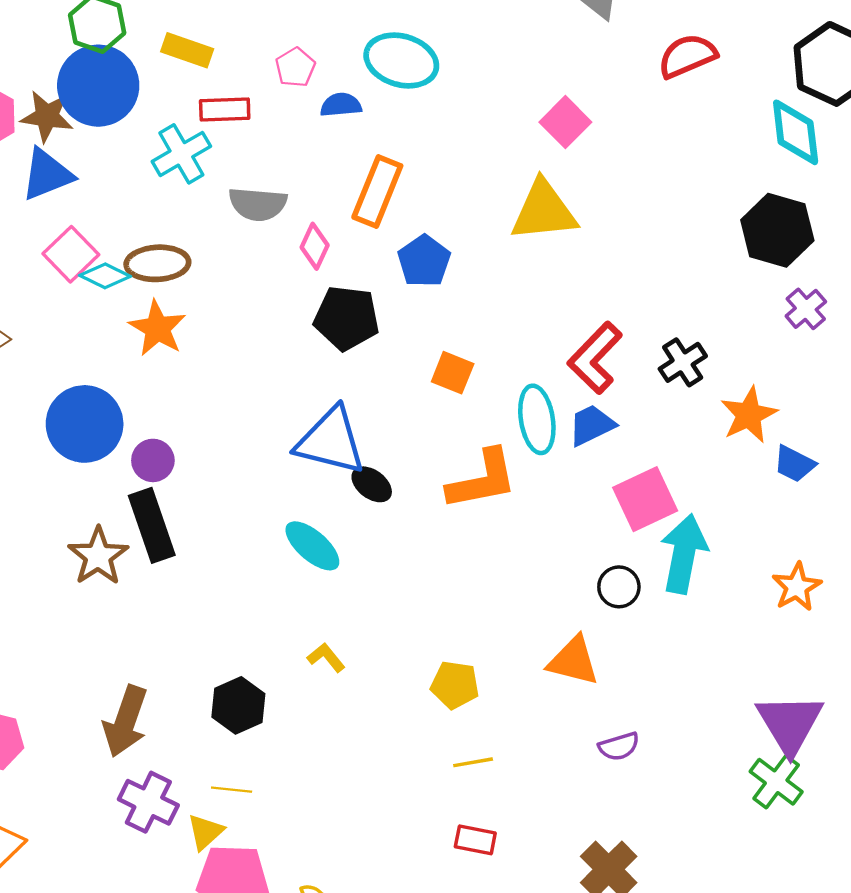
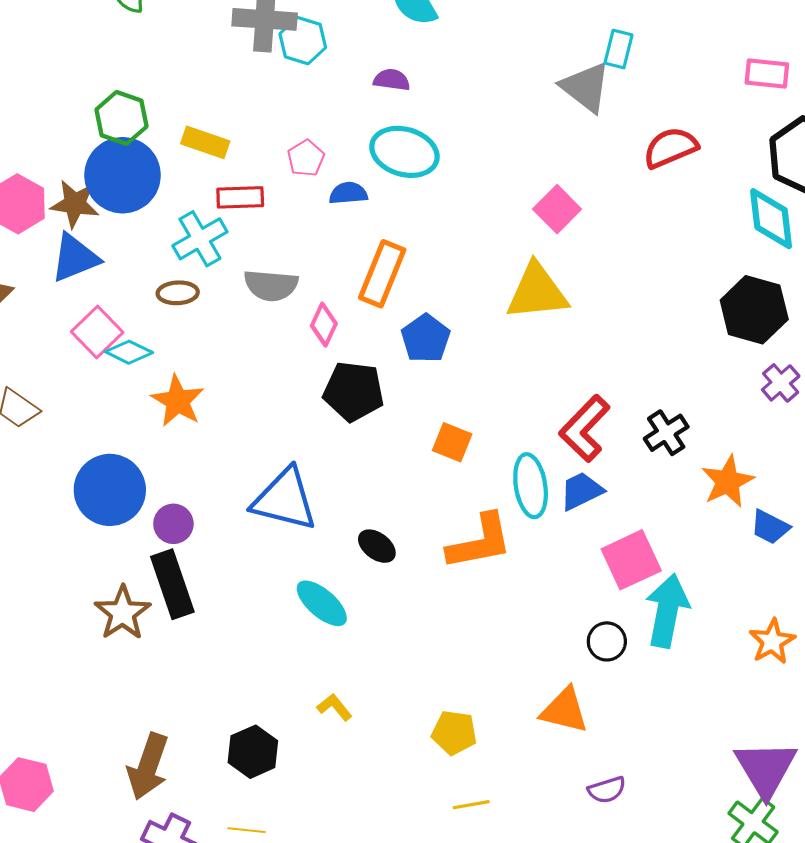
brown ellipse: (157, 263) -> (178, 293), moved, size x0.7
blue triangle: (331, 441) -> (285, 499), moved

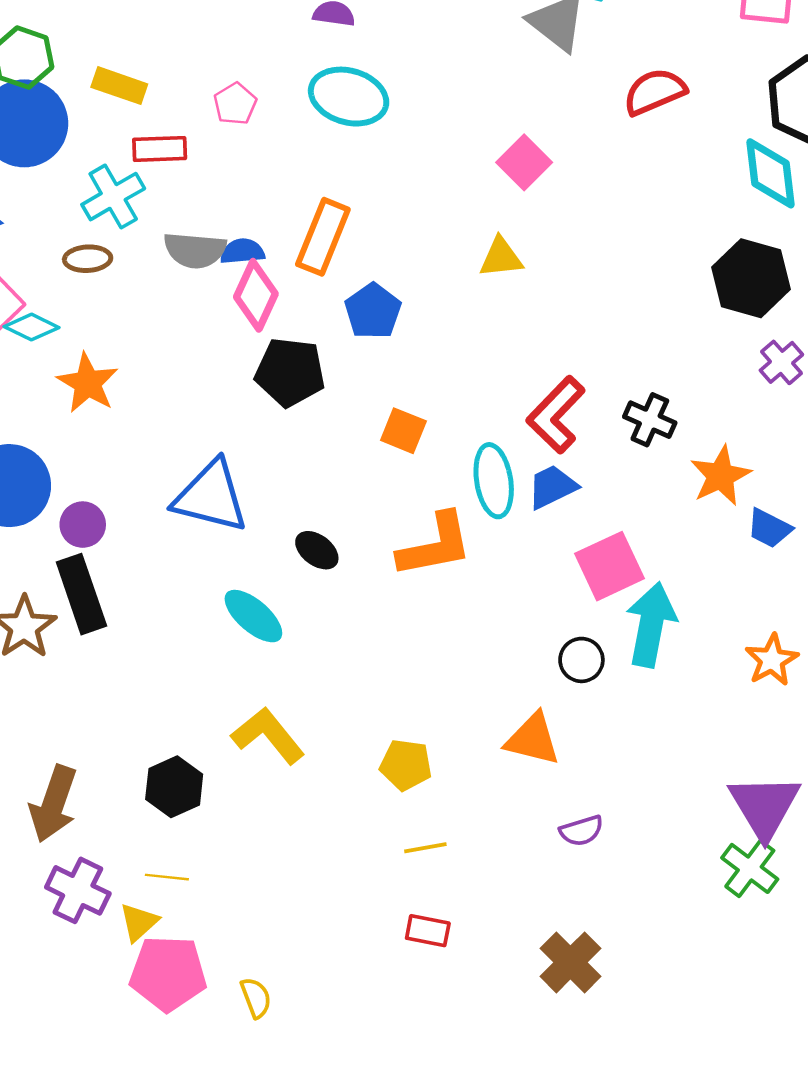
blue semicircle: (348, 193) -> (242, 251), moved
yellow triangle: (537, 292) -> (501, 258), size x0.6
pink diamond: (324, 325) -> (256, 295), size x1.4
black cross: (666, 433) -> (650, 420), turned -33
yellow L-shape: (334, 707) -> (268, 736), size x1.8

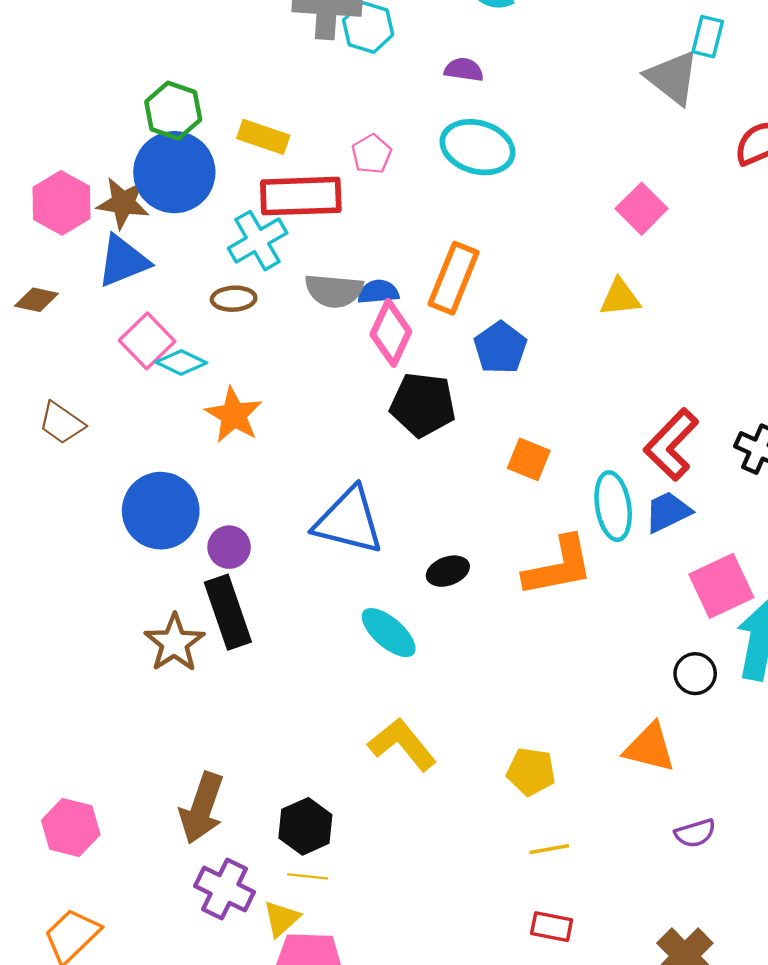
red rectangle: (160, 149) -> (301, 196), size x1.6
black ellipse: (317, 550) -> (448, 571), turned -57
black hexagon: (174, 787) -> (305, 826), moved

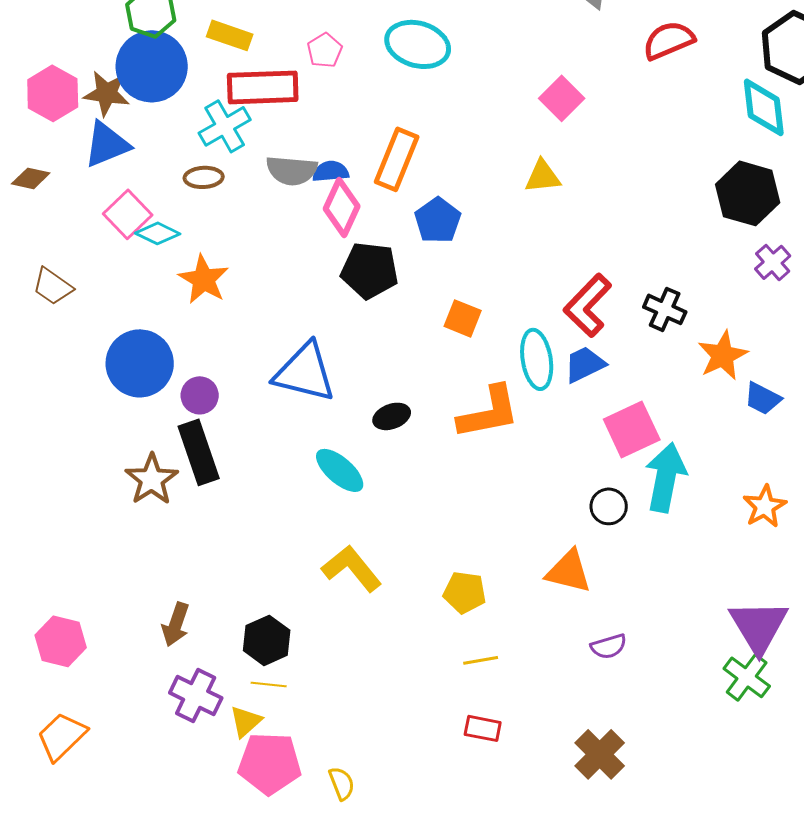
brown arrow: (202, 808) -> (176, 624), size x0.7

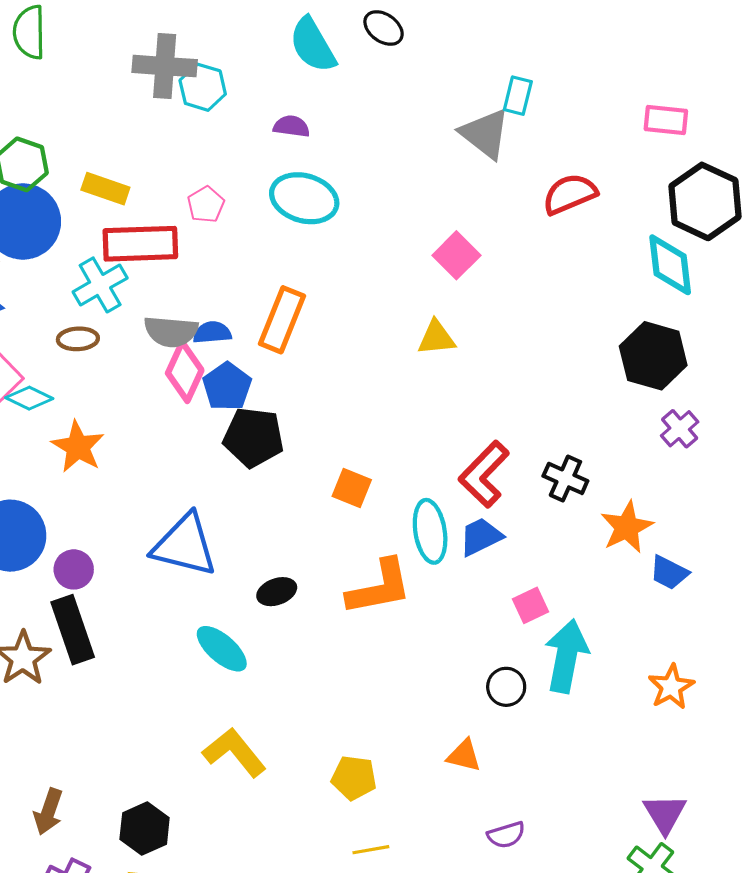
pink diamond: (342, 207) -> (185, 372), moved
blue pentagon: (438, 220) -> (227, 386), moved
pink square: (632, 429) -> (531, 605), size x0.6
orange triangle: (569, 571) -> (464, 756), size x0.7
purple triangle: (759, 626) -> (665, 814), size x0.7

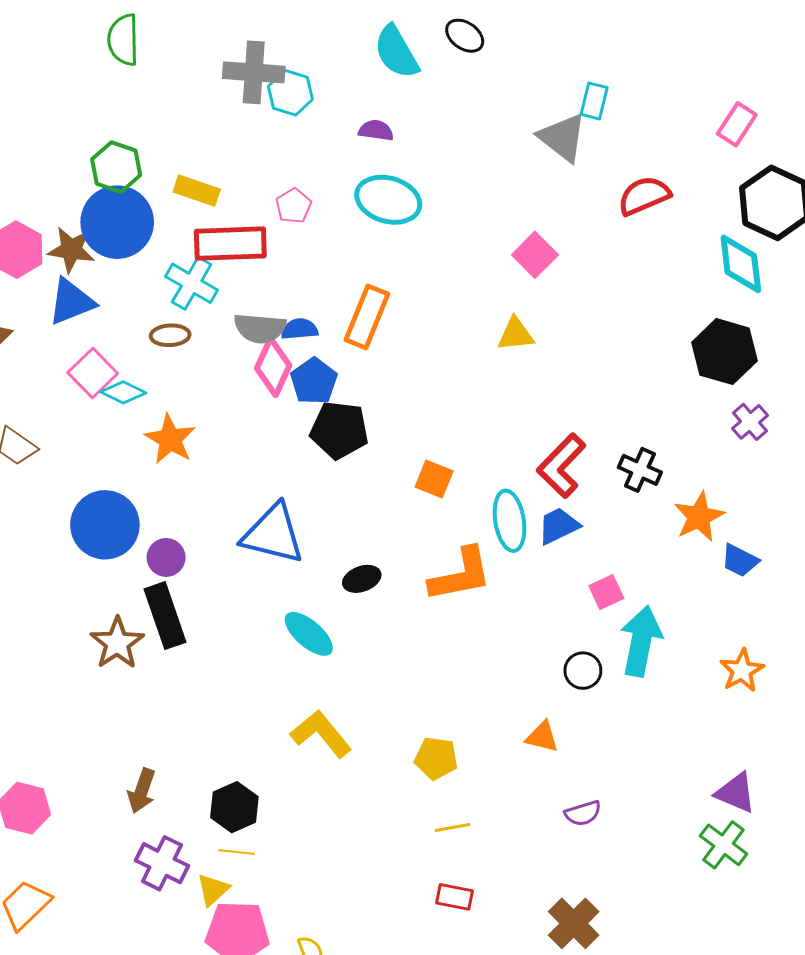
pink rectangle: (666, 120) -> (737, 124), turned -63
cyan cross: (100, 285) -> (192, 283), turned -30
purple triangle: (665, 814) -> (736, 793), turned -36

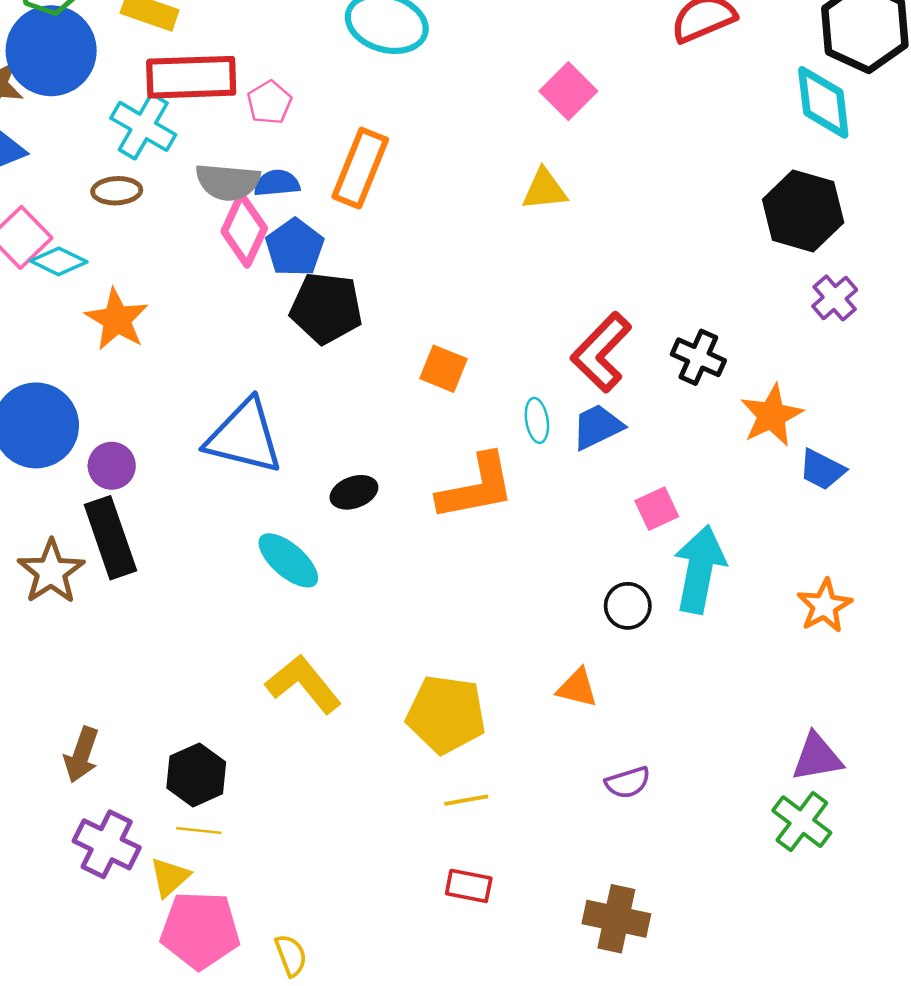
pink pentagon: (293, 206) -> (269, 102), moved
cyan ellipse: (510, 521) -> (537, 420), size x0.6
yellow pentagon: (436, 758) -> (446, 714), size x1.5
purple triangle: (736, 793) -> (817, 757), turned -33
brown cross: (574, 923) -> (616, 919), turned -33

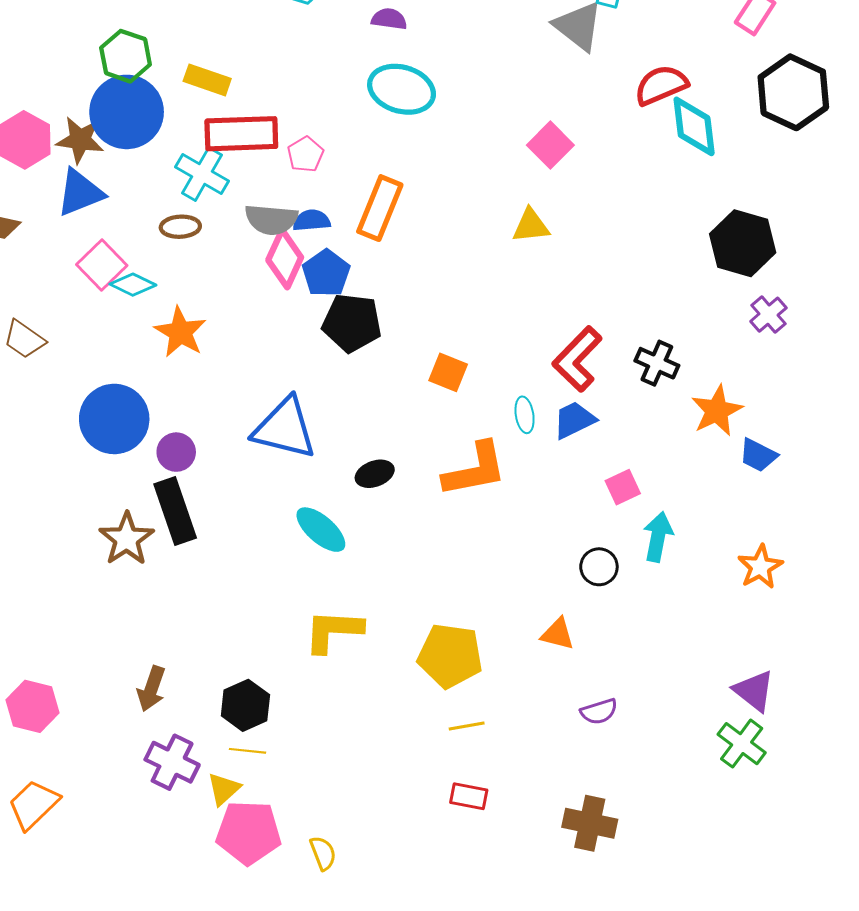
cyan diamond: (823, 102) -> (694, 126), moved
cyan arrow: (700, 569) -> (658, 537), size x0.7
yellow L-shape: (303, 684) -> (333, 631), turned -48
purple triangle: (817, 757) -> (754, 691), turned 48

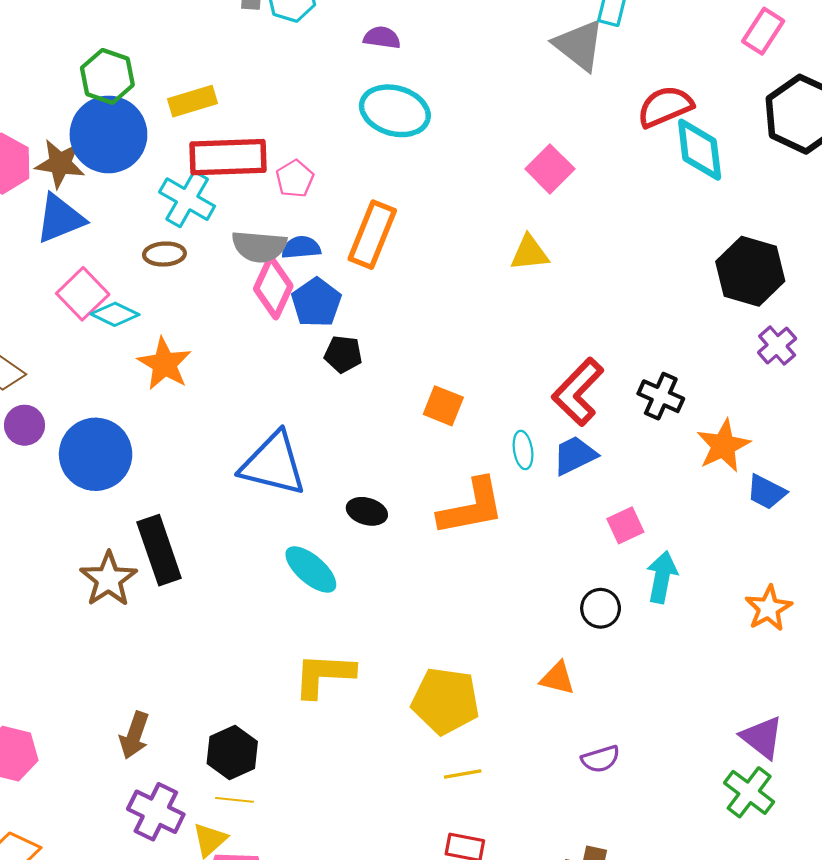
yellow rectangle: (207, 80) -> (192, 101), turned -36
black pentagon: (352, 323) -> (343, 354), size x0.6
purple circle: (176, 452) -> (24, 425), moved
black ellipse: (375, 474) -> (367, 511), turned 36

